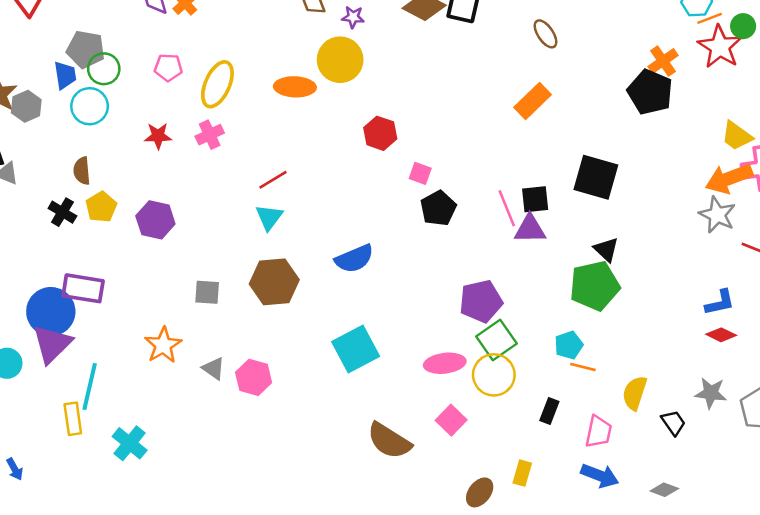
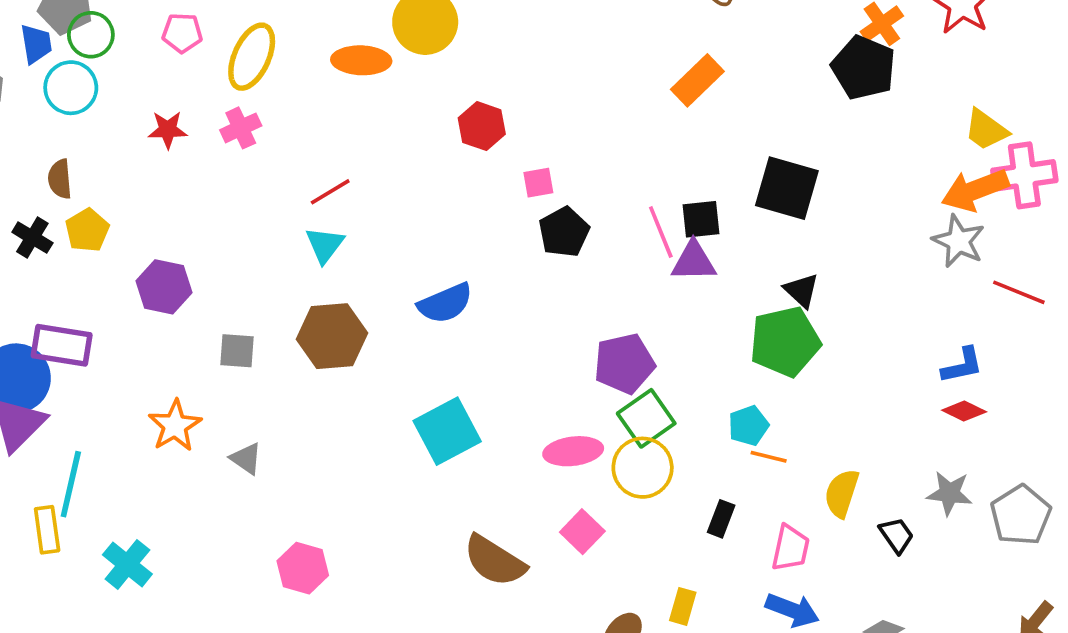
pink square: (420, 173) -> (538, 183), turned -30
purple hexagon: (155, 220) -> (164, 287), moved
pink hexagon: (254, 377) -> (303, 568), moved

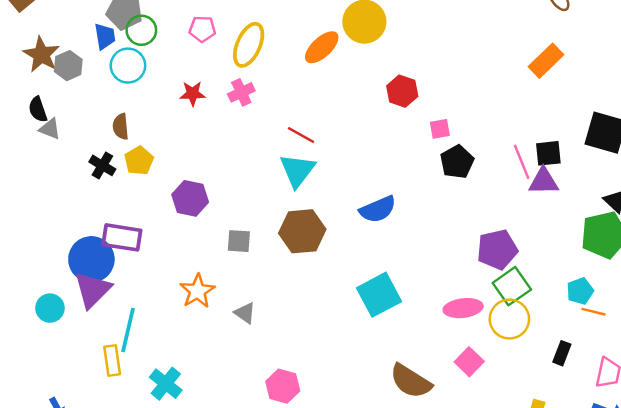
orange ellipse: (361, 60) -> (322, 47), turned -45
red line: (330, 192) -> (301, 135), turned 60
cyan triangle: (325, 245) -> (297, 170), size x1.4

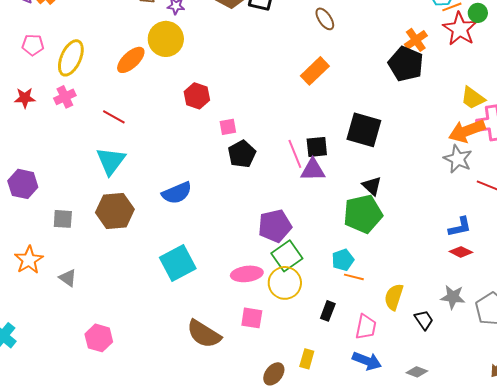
red line: (301, 135) -> (114, 117), moved
pink square: (469, 362) -> (252, 318), turned -35

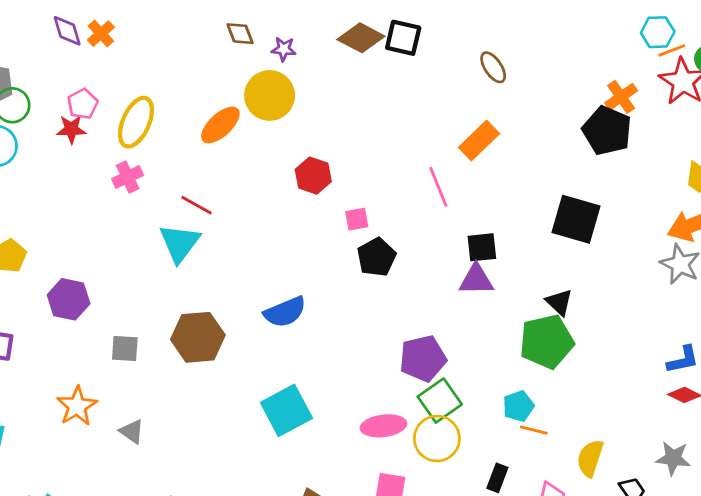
pink pentagon: (33, 45) -> (83, 104), turned -30
red star: (25, 98) -> (71, 129), moved
black square: (364, 130) -> (576, 219), moved
pink line: (295, 154) -> (438, 187), moved
cyan triangle: (111, 161) -> (180, 243), moved

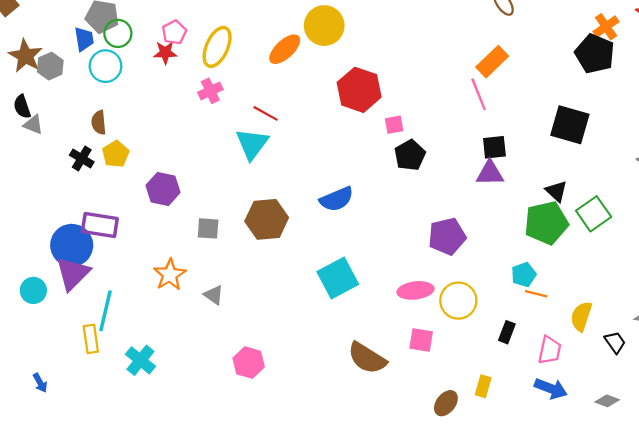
red hexagon: (313, 176) -> (359, 90), size x1.5
pink line: (438, 187) -> (479, 94), moved
green square: (440, 401) -> (594, 214), moved

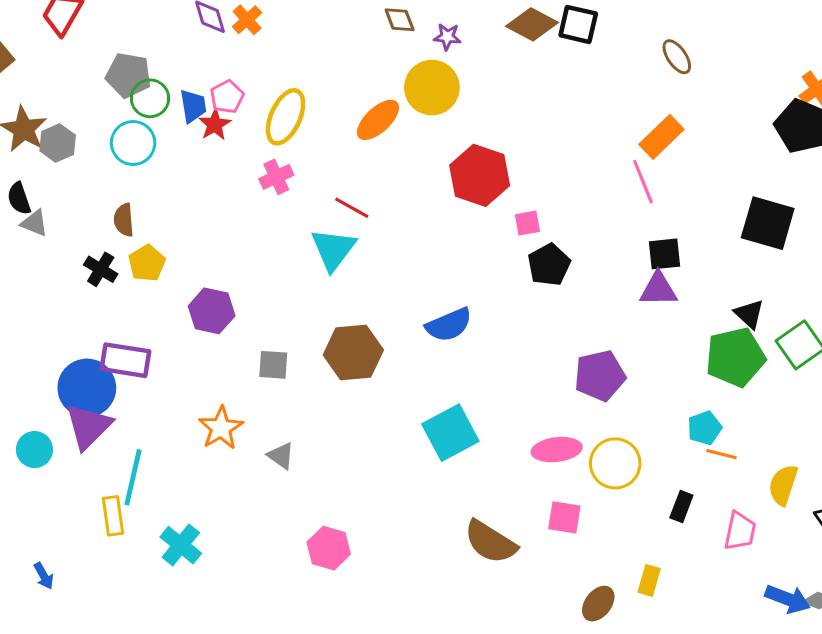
blue trapezoid: (84, 39) -> (193, 106), moved
red star: (165, 53) -> (215, 125), turned -30
blue arrow: (551, 389) -> (788, 599), moved

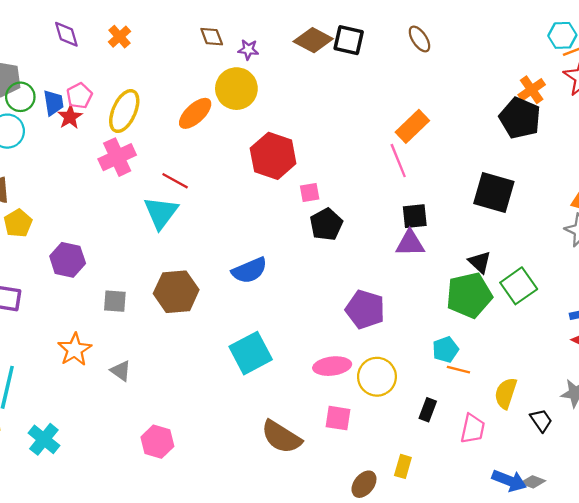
orange cross: (247, 20) -> (120, 37), moved
brown ellipse: (677, 57) -> (419, 39), moved
pink cross: (276, 177) -> (117, 157), size x1.4
purple pentagon: (600, 376) -> (365, 309), turned 30

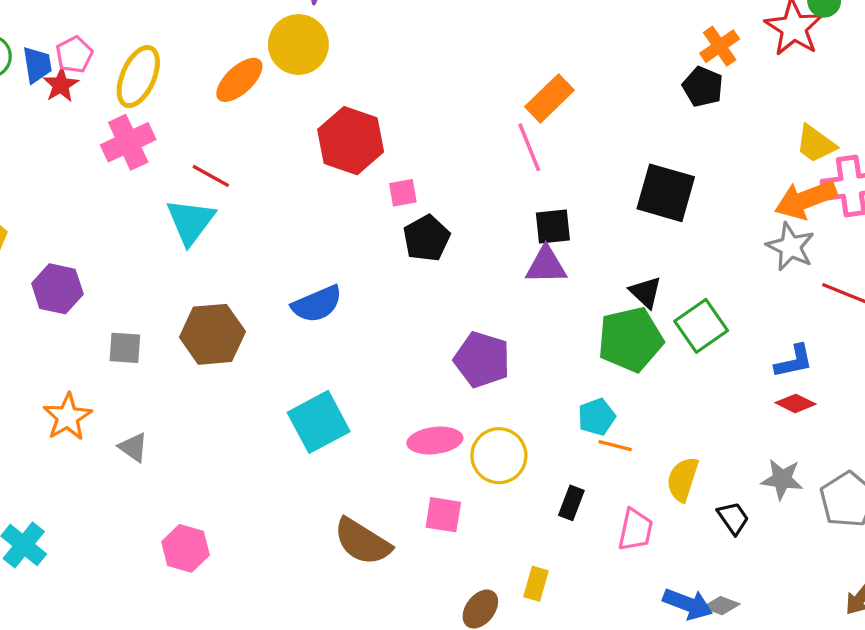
black pentagon: (520, 118) -> (703, 87), size x0.7

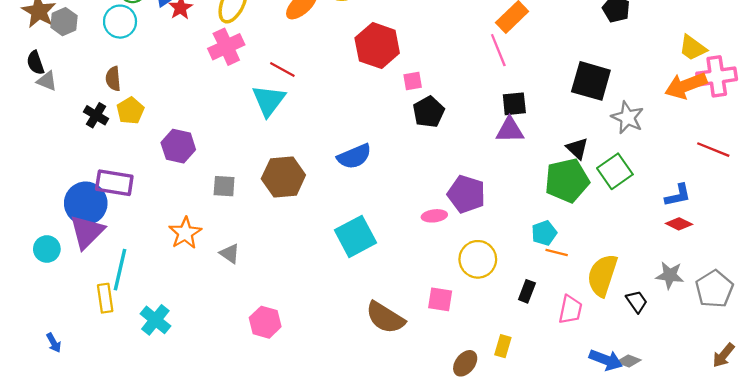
gray star: (790, 247) -> (627, 118), moved
pink ellipse: (435, 441) -> (434, 216), moved, size x0.7
yellow semicircle: (683, 479) -> (602, 275), size x1.4

